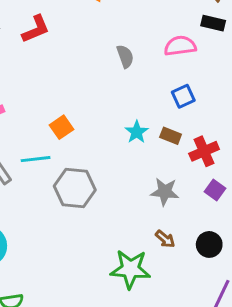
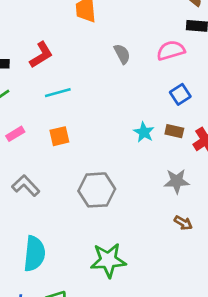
gray semicircle: (125, 56) -> (122, 54), moved
orange square: (61, 127) -> (59, 136), moved, turned 30
cyan line: (36, 159) -> (58, 93), moved
green star: (130, 269) -> (108, 260), moved

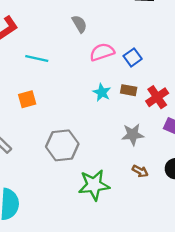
pink semicircle: (171, 50) -> (102, 52), moved
cyan line: (58, 93) -> (37, 58), moved, turned 30
green star: (108, 260) -> (94, 185), moved

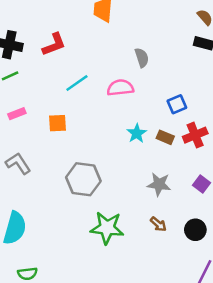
gray semicircle: (79, 24) -> (142, 58), moved
pink semicircle: (102, 52) -> (120, 88), moved
cyan line: (37, 58) -> (77, 83), turned -60
red cross: (157, 97) -> (195, 135), moved

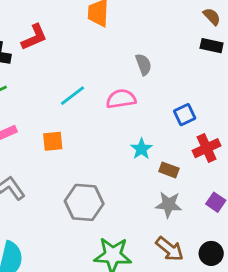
red L-shape: (54, 44) -> (34, 37), moved
brown rectangle: (165, 137) -> (169, 170), moved
brown arrow: (158, 224) -> (170, 249), size x1.5

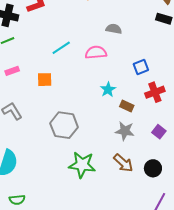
gray semicircle: (144, 64) -> (114, 29), turned -63

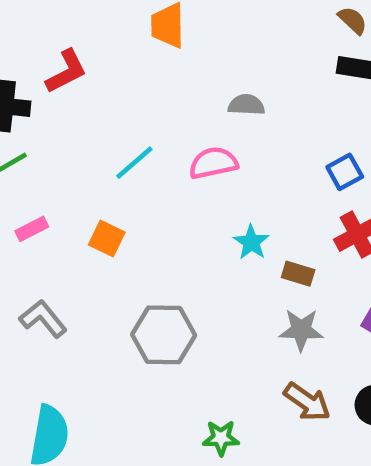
blue square: (141, 67) -> (345, 172), moved
orange square: (45, 80) -> (107, 239), turned 35
green star: (82, 165) -> (221, 438), moved, size x0.6

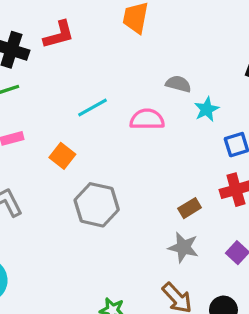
cyan star: (251, 242) -> (207, 109), moved
brown rectangle: (298, 274) -> (190, 208), turned -60
gray hexagon: (164, 335) -> (97, 205), moved

